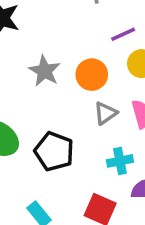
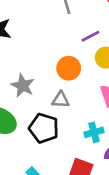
gray star: (45, 71) -> (23, 86), moved
gray triangle: (106, 113) -> (61, 100), moved, turned 42

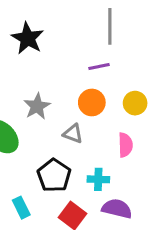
purple line: (91, 36) -> (99, 66), moved
black pentagon: (44, 128) -> (54, 176), moved

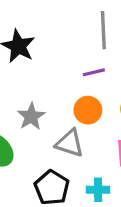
gray triangle: (73, 134) -> (70, 143), size x1.4

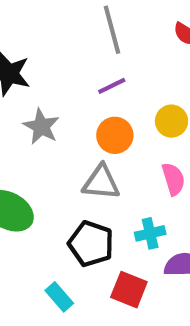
gray star: (31, 116) -> (41, 126), moved

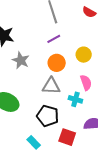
cyan cross: (150, 233) -> (75, 99), moved, turned 32

